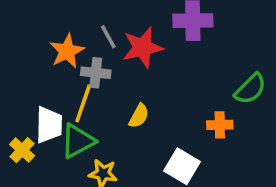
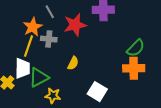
gray line: (108, 37) -> (50, 12), moved
yellow line: (83, 103) -> (29, 46), moved
orange cross: (220, 125) -> (134, 68), moved, size x1.5

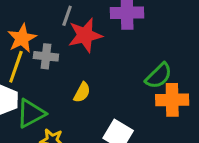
gray line: (50, 12) -> (67, 16), moved, turned 48
green semicircle: (136, 48) -> (159, 76), moved

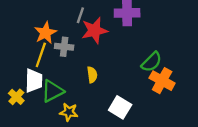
yellow semicircle: (82, 92) -> (92, 75), turned -35
orange cross: (172, 100) -> (162, 81), turned 30

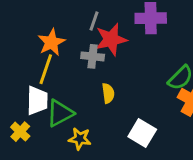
gray cross: (64, 47) -> (93, 56), moved
yellow cross: (16, 97) -> (20, 132), moved

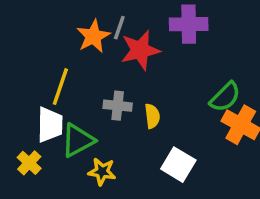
orange star: (51, 42) -> (93, 36), moved
gray cross: (93, 56) -> (118, 106), moved
yellow semicircle: (108, 93) -> (152, 116), moved

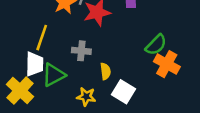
yellow semicircle: (152, 116) -> (105, 71), moved
yellow cross: (29, 163) -> (20, 91), size x1.6
yellow star: (102, 172) -> (86, 97), moved

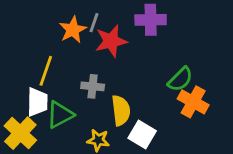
yellow semicircle: (105, 71) -> (121, 110), size x1.5

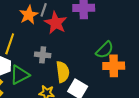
red star: (111, 41) -> (56, 23), turned -30
orange cross: (193, 102) -> (114, 66), turned -30

